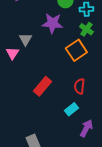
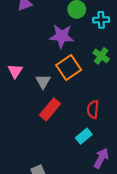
green cross: (86, 29) -> (101, 56), moved
gray triangle: (25, 39) -> (43, 81), moved
orange square: (76, 50) -> (69, 68), moved

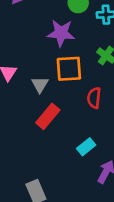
orange square: (69, 68) -> (69, 69), turned 30
red semicircle: (93, 109) -> (94, 98), moved

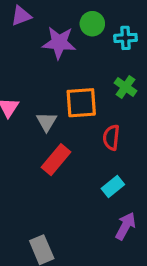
purple star: (61, 33) -> (59, 43), moved
cyan rectangle: (86, 147) -> (113, 187), moved

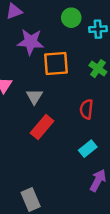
purple star: (59, 43) -> (31, 42), moved
orange square: (81, 103) -> (56, 63), moved

